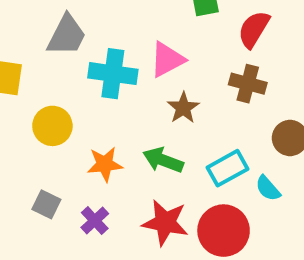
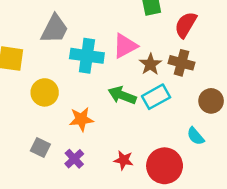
brown star: (183, 108) -> (150, 64), moved
green arrow: (163, 160) -> (122, 95), moved
cyan rectangle: (228, 168) -> (156, 97), moved
red star: (165, 223) -> (124, 160), size x0.6

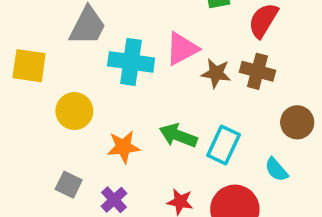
brown star: (150, 64) -> (216, 73), turned -30
green arrow: (122, 95) -> (178, 136), moved
cyan rectangle: (156, 97) -> (224, 145), moved, turned -36

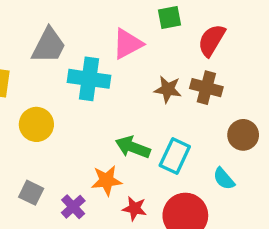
pink triangle: (182, 49) -> (128, 44), moved
orange star: (123, 147) -> (106, 180), moved

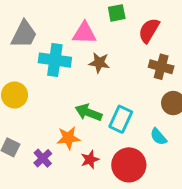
pink triangle: (128, 44) -> (84, 33), turned 30
brown cross: (206, 88) -> (161, 67), moved
brown star: (168, 89) -> (99, 63), moved
red star: (135, 209) -> (90, 160), turned -30

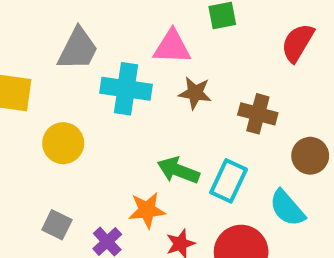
red semicircle: (149, 30) -> (298, 43), moved
brown cross: (161, 67) -> (258, 114), moved
cyan semicircle: (158, 137) -> (287, 208), size x1.4

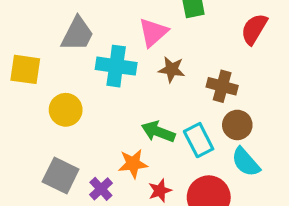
pink triangle: (172, 47) -> (153, 32), turned -44
brown circle: (310, 156) -> (237, 125), moved
cyan rectangle: (229, 181) -> (199, 140), turned -52
gray square: (57, 225) -> (61, 175), size x1.5

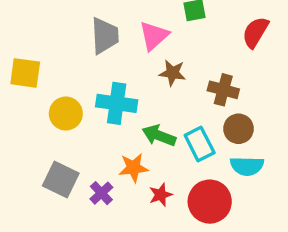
gray trapezoid: (77, 34) -> (105, 36), moved, turned -30
cyan cross: (116, 66) -> (117, 103), moved
cyan semicircle: (246, 162) -> (247, 166), turned -48

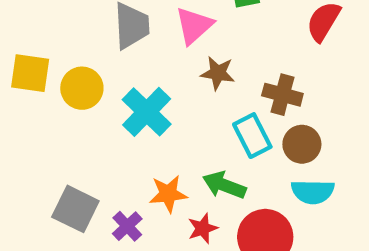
cyan cross: (117, 103) -> (147, 112), turned 36
yellow circle: (66, 114) -> (82, 88), moved
green arrow: (159, 136) -> (224, 185), moved
cyan rectangle: (200, 144) -> (252, 136), moved

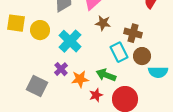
cyan semicircle: (313, 192) -> (158, 72), moved
purple cross: (127, 226) -> (61, 69), moved

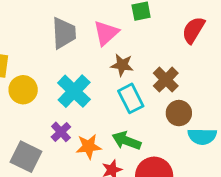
yellow circle: (40, 30) -> (23, 90), moved
brown cross: (133, 33) -> (166, 80), turned 30
cyan rectangle: (119, 52) -> (131, 98), moved

